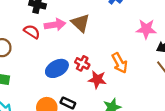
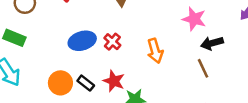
red star: (97, 80) -> (114, 81), moved

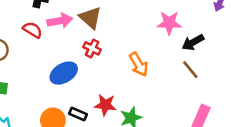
red cross: (112, 42) -> (92, 48), moved

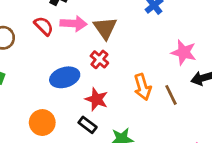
brown line: (190, 70) -> (171, 95), moved
red star: (105, 105) -> (97, 99), moved
black rectangle: (78, 114) -> (88, 125), moved

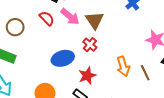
pink arrow: (74, 24) -> (70, 17), turned 36
red star: (97, 99) -> (87, 76), turned 30

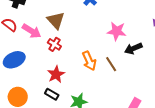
pink arrow: (70, 17) -> (32, 31), moved
blue ellipse: (63, 58) -> (14, 60), moved

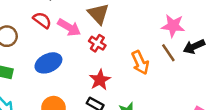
brown line: (111, 64) -> (168, 53), moved

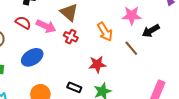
brown line: (168, 53) -> (131, 48), moved
orange arrow: (140, 63) -> (105, 32), moved
red star: (100, 80) -> (97, 64), moved, turned 30

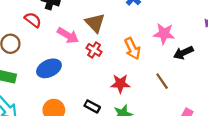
red semicircle: (23, 23) -> (33, 20), moved
brown line: (131, 48) -> (162, 81), moved

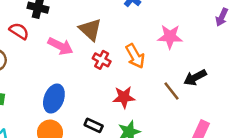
red cross: (94, 50) -> (102, 60), moved
black arrow: (183, 53) -> (195, 78), moved
blue ellipse: (49, 68) -> (54, 99), moved, turned -40

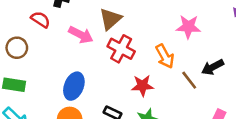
brown triangle: (90, 30) -> (110, 19), turned 35
orange arrow: (135, 56) -> (165, 56), moved
red cross: (102, 60) -> (121, 49), size x1.5

